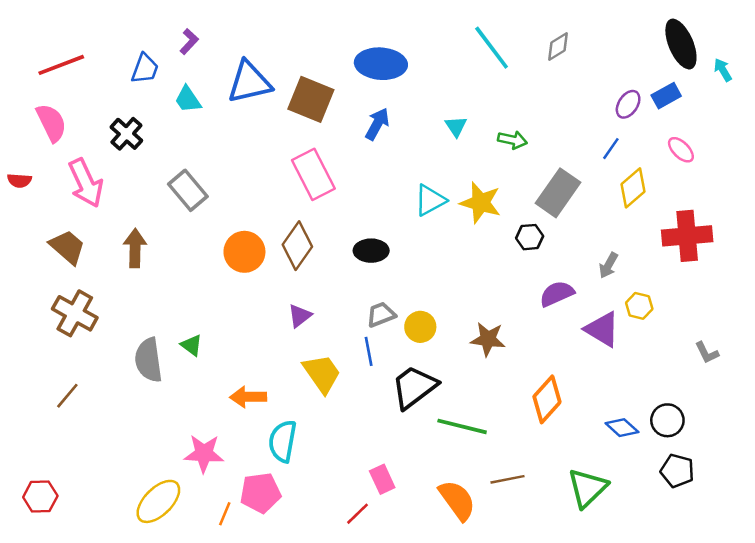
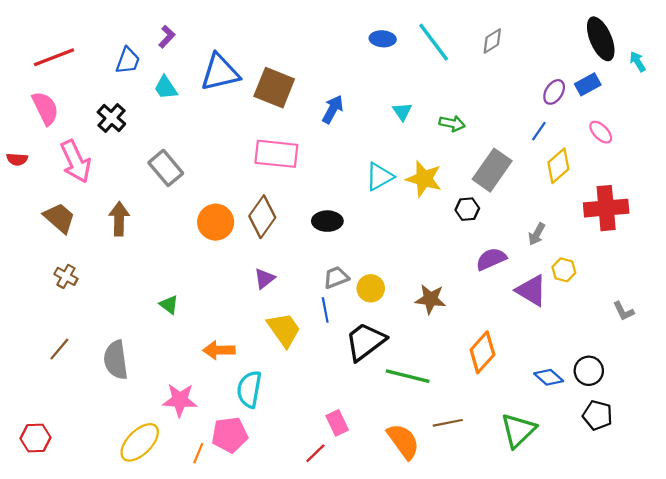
blue ellipse: (381, 64) -> (383, 39), moved, size x0.6
pink rectangle: (313, 174) -> (276, 154), turned -57
brown cross: (75, 313) -> (66, 276), size x0.6
gray semicircle: (149, 360) -> (116, 360), moved

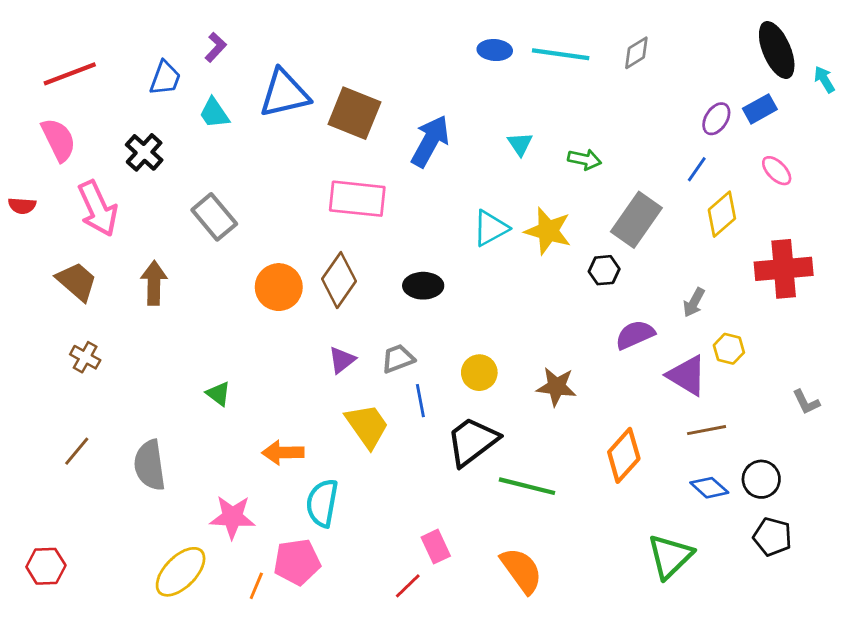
cyan line: (434, 42) -> (561, 54), turned -45
blue arrow: (333, 109) -> (430, 141), size x1.4
gray trapezoid: (336, 277) -> (398, 359), moved
brown line: (448, 423) -> (707, 430), moved

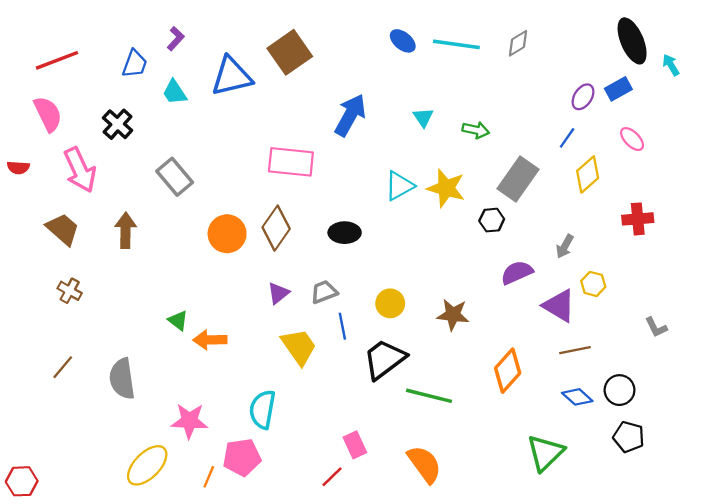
blue ellipse: (495, 50) -> (403, 41), turned 35
brown square: (354, 113) -> (290, 52), moved, turned 33
red cross: (784, 269) -> (638, 219), size x0.7
orange arrow: (283, 453) -> (210, 340), moved
red hexagon: (46, 566) -> (22, 481), moved

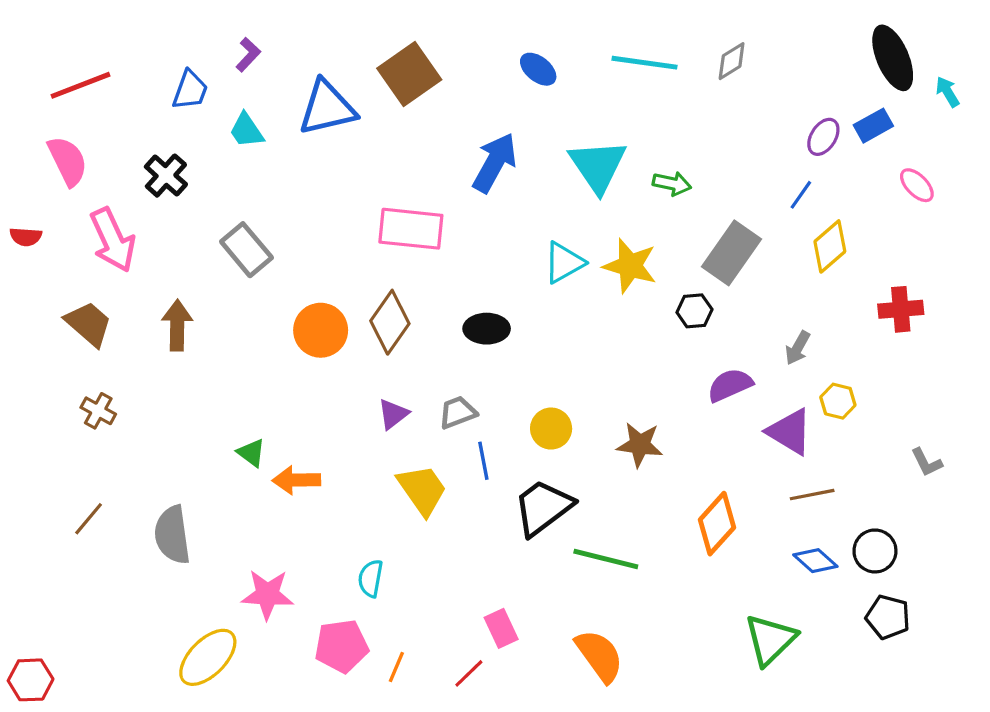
blue ellipse: (403, 41) -> (538, 69), moved
cyan triangle: (423, 117) -> (598, 166), size x2.0
pink ellipse: (632, 139) -> (917, 185), moved
cyan semicircle: (262, 409) -> (371, 578), size x0.7
orange line: (209, 477) -> (396, 667), moved

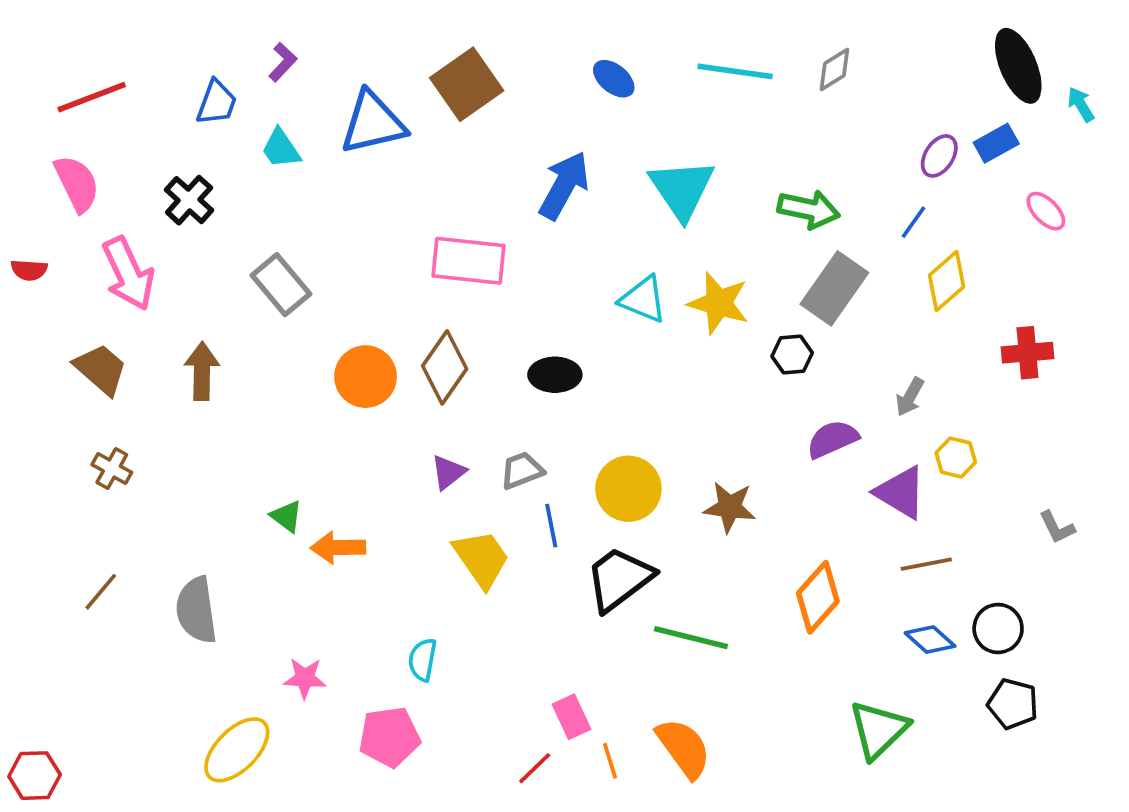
green arrow: (672, 184) -> (809, 209), moved, size x1.4
cyan triangle: (564, 263) -> (643, 299), turned 51
yellow circle: (551, 429) -> (628, 489), size x1.4
pink star: (267, 595) -> (305, 678), size x0.7
orange line: (396, 667) -> (610, 761), moved, turned -40

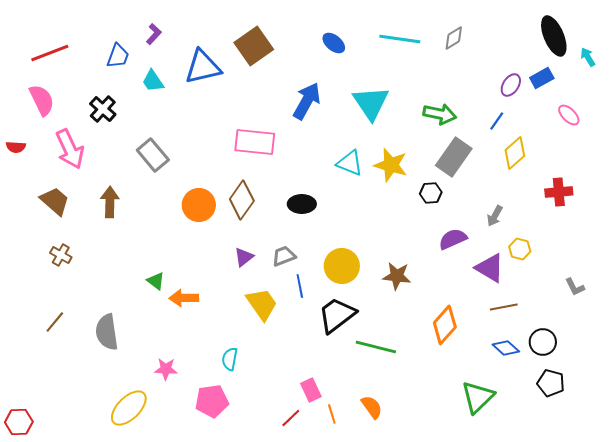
orange semicircle: (684, 748) -> (372, 407), size x0.7

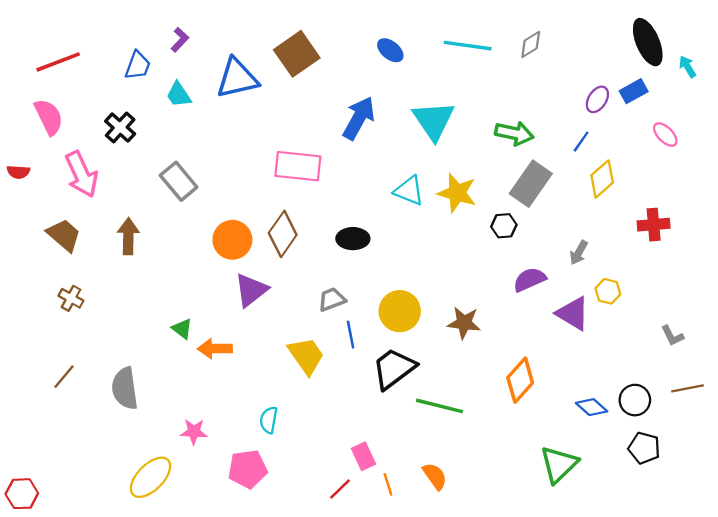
purple triangle: (244, 257) -> (251, 290), moved, size x1.5
brown line: (504, 307) -> (687, 388), moved

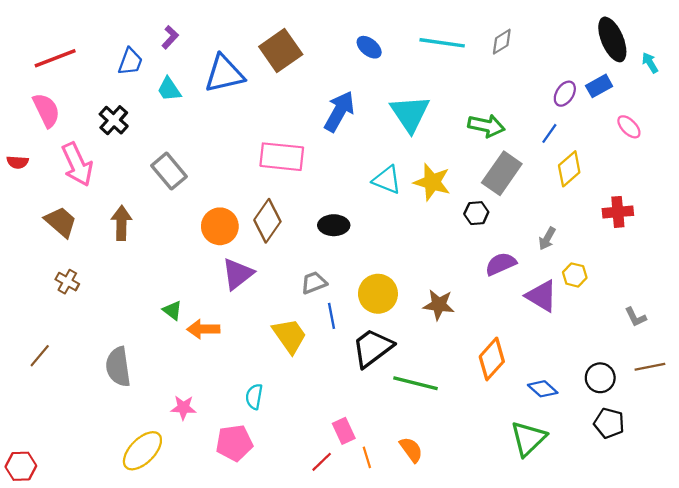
brown line: (64, 377) -> (40, 356), moved
blue diamond: (592, 407) -> (543, 389), moved

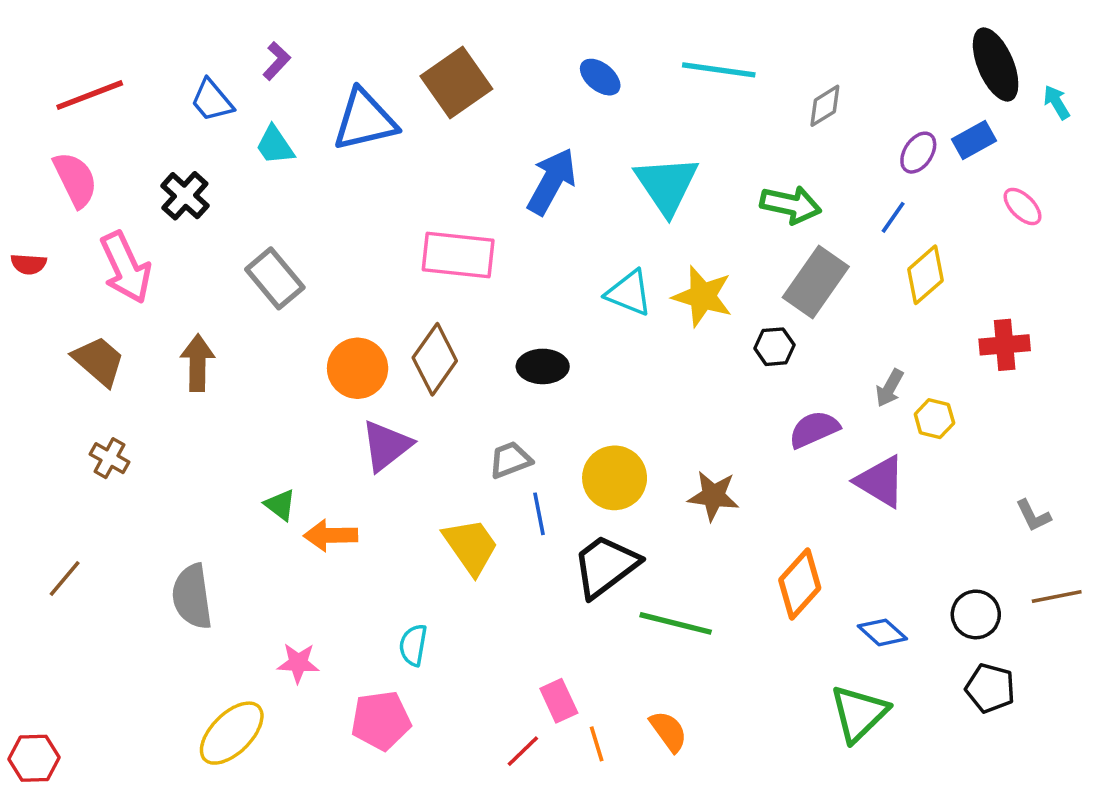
gray diamond: (502, 42) -> (825, 106), moved
blue trapezoid: (130, 62) -> (212, 100), turned 120
yellow hexagon: (575, 275) -> (934, 419), moved

